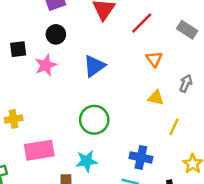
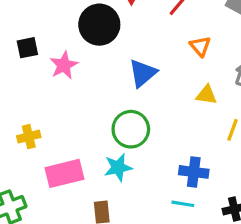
black circle: (56, 34) -> (99, 25), moved, size x1.6
blue triangle: (94, 66) -> (143, 73), moved
cyan star: (87, 161) -> (118, 167), moved

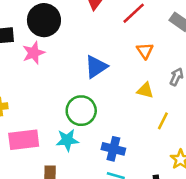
black circle: (99, 25) -> (44, 20), moved
blue cross: (194, 172) -> (113, 149), moved

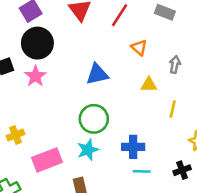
blue triangle: (96, 67) -> (97, 74), turned 35

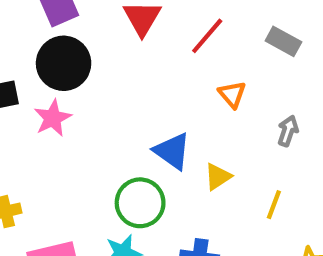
blue triangle: (97, 74) -> (172, 151), moved, turned 40
yellow triangle: (149, 85) -> (218, 177), moved, turned -42

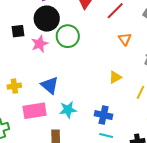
blue triangle: (172, 151) -> (50, 85), moved
green circle: (140, 203) -> (68, 36), moved

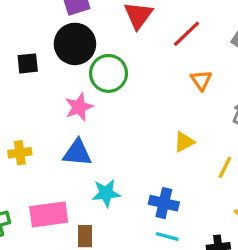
pink star: (40, 44) -> (79, 107), moved
blue triangle: (50, 85) -> (77, 153), turned -36
pink rectangle: (35, 111) -> (49, 214), moved

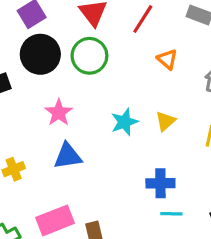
green circle: (109, 73) -> (89, 56), moved
cyan star: (106, 193) -> (124, 122), moved

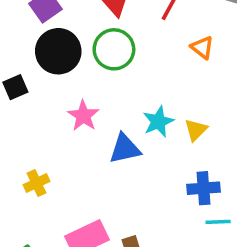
yellow triangle: (165, 121) -> (196, 130), moved
blue triangle: (68, 156) -> (125, 149), moved

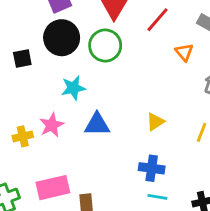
orange triangle: (202, 48) -> (184, 52), moved
pink star: (83, 116) -> (52, 125), moved
cyan star: (158, 122) -> (73, 88), moved

